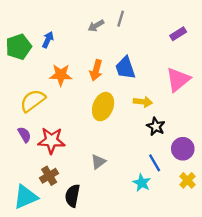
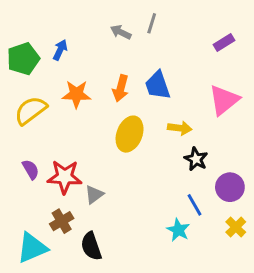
gray arrow: (96, 26) -> (121, 32), turned 56
yellow semicircle: (33, 101) -> (31, 110), moved
gray triangle: (98, 162) -> (94, 195), moved
black semicircle: (73, 196) -> (91, 246), turned -30

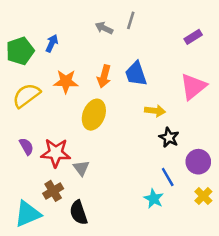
yellow ellipse: (130, 134) -> (94, 115), moved
gray triangle: (94, 195) -> (81, 168), turned -30

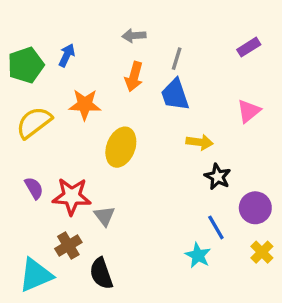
gray line: (131, 20) -> (177, 59), moved
gray arrow: (104, 28) -> (134, 36), turned -30
orange arrow: (104, 76) -> (134, 77), moved
pink triangle: (193, 87) -> (249, 111), size x0.7

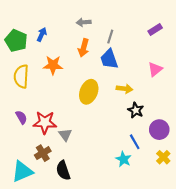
green pentagon: (26, 65) -> (16, 41), turned -30
yellow semicircle: (34, 123) -> (21, 76), turned -50
yellow ellipse: (121, 147) -> (89, 92), moved

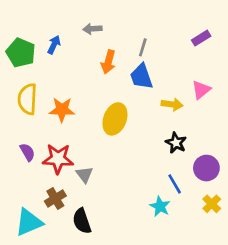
gray arrow: (84, 22) -> (92, 29), moved
orange star: (53, 65) -> (62, 110), moved
yellow arrow: (125, 89) -> (172, 104), moved

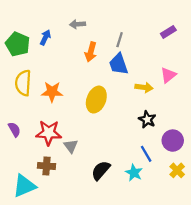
purple semicircle: (27, 152) -> (14, 129), moved
brown cross: (55, 198) -> (46, 166), turned 35
black semicircle: (82, 221) -> (101, 170), moved, turned 60

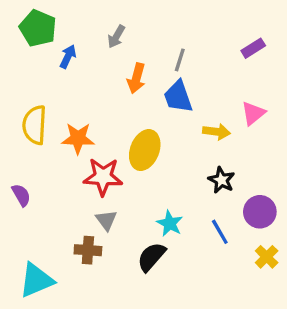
gray arrow: (77, 24) -> (116, 37), turned -56
green pentagon: (18, 44) -> (38, 28), moved
red star: (49, 133) -> (103, 177), moved
brown cross: (46, 166) -> (88, 250), moved
cyan star: (134, 173) -> (170, 223), moved

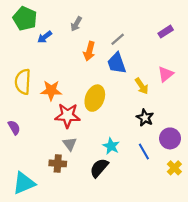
blue arrow: (68, 57) -> (45, 37), turned -152
gray line: (180, 60) -> (118, 39), turned 32
yellow arrow: (216, 132) -> (142, 86), turned 49

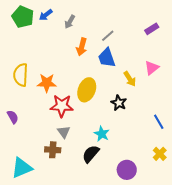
blue arrow: (45, 37) -> (46, 15), moved
black star: (145, 118) -> (119, 103), moved
purple circle: (170, 138) -> (127, 170), moved
blue line: (144, 151) -> (159, 122), moved

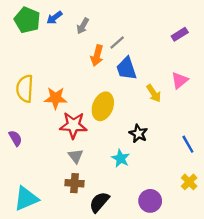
gray line: (108, 36) -> (117, 42), moved
black star: (119, 103) -> (138, 134), moved
brown cross: (53, 150) -> (74, 183), moved
black semicircle: (91, 154) -> (99, 202), moved

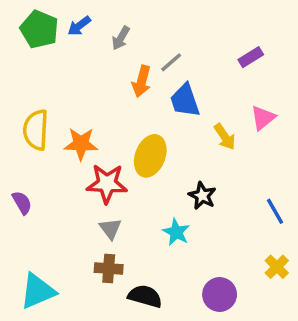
purple rectangle: (180, 34) -> (251, 57), moved
black semicircle: (99, 202) -> (145, 296), turned 65

